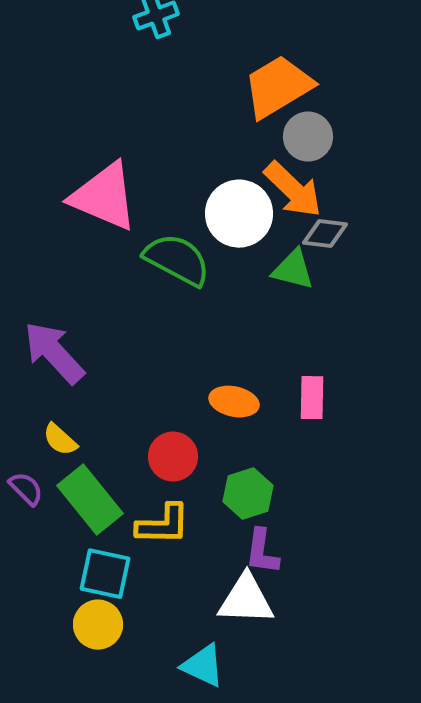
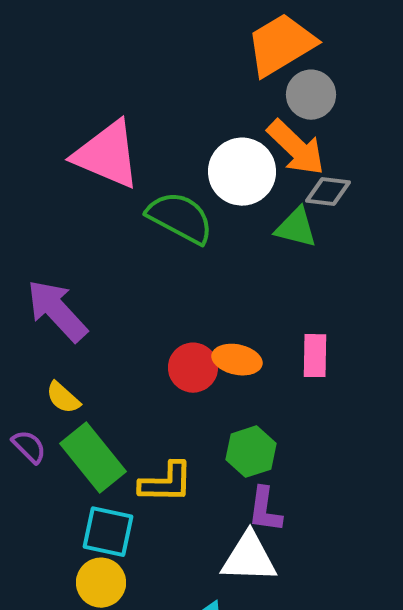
red circle: (173, 457) -> (193, 368), moved

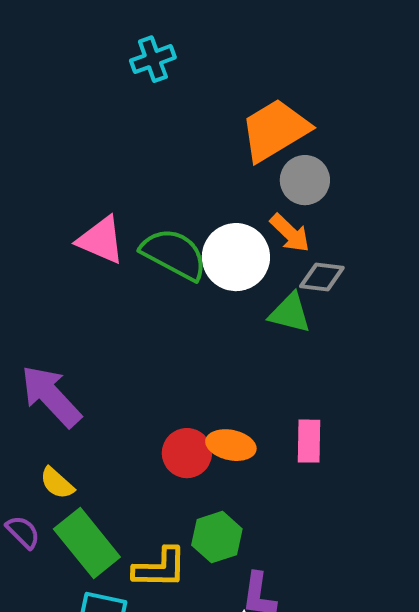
orange arrow: (296, 148) -> (290, 233), size x0.7
pink triangle: (107, 155) -> (101, 240), size x0.7
green semicircle: (180, 218) -> (174, 254), moved
green hexagon: (251, 452) -> (217, 537), moved

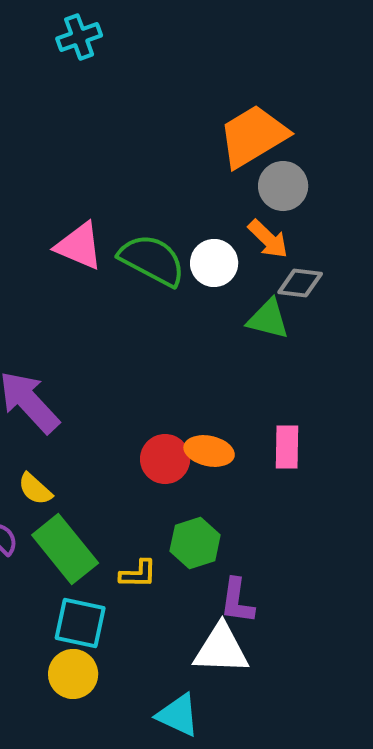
cyan cross: (153, 59) -> (79, 37), moved
white circle: (236, 257) -> (214, 263), size x0.7
yellow L-shape: (160, 568) -> (138, 574), size x0.7

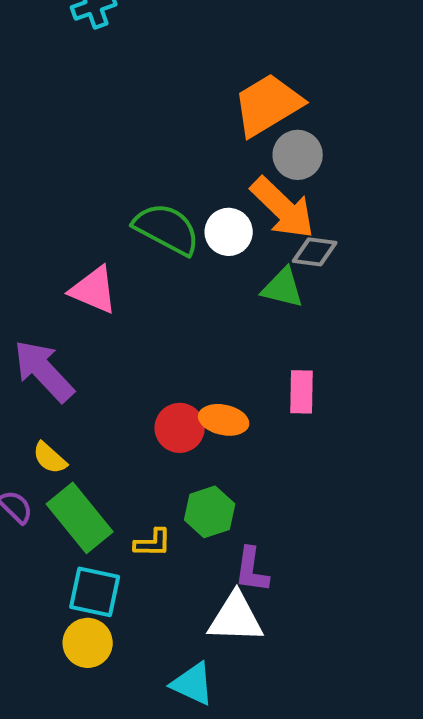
orange arrow: (268, 239) -> (283, 208), size x1.6
pink triangle: (79, 246) -> (94, 290), moved
pink rectangle: (287, 447) -> (302, 392), moved

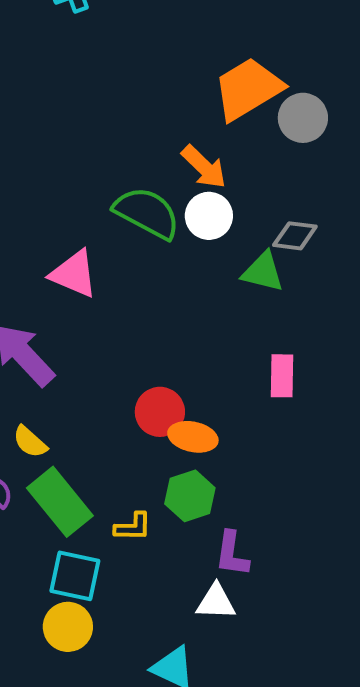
gray circle: (298, 155) -> (303, 118), moved
orange arrow: (283, 208) -> (204, 167), moved, size x0.7
orange ellipse: (224, 420) -> (193, 437), moved
white triangle: (236, 618) -> (216, 602), size x0.7

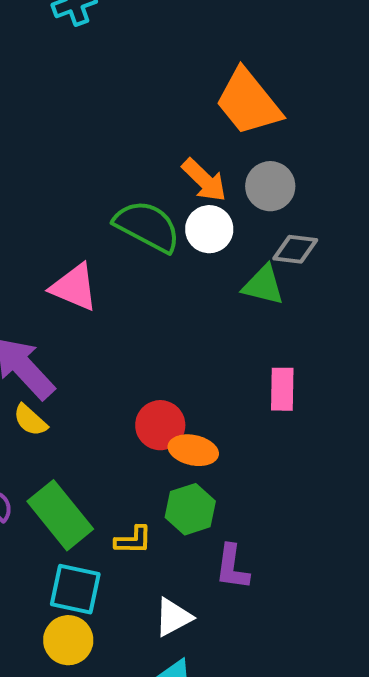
orange trapezoid: (248, 89) -> (248, 102), turned -98
gray circle: (303, 118) -> (270, 186), moved
yellow semicircle: (30, 442) -> (30, 420), moved
white triangle: (216, 602) -> (173, 617), moved, turned -30

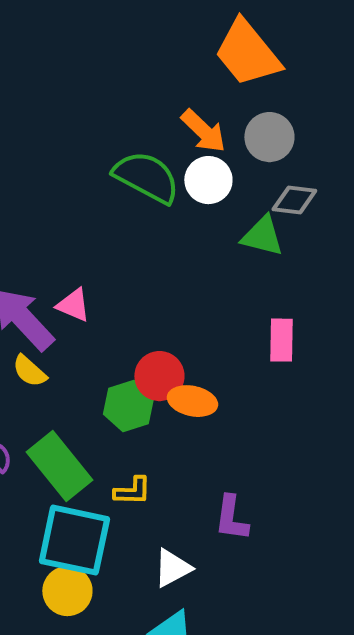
pink triangle: (74, 287) -> (73, 305), moved, size x0.7
green hexagon: (190, 509) -> (128, 406), moved
cyan square: (75, 589) -> (74, 540), size x1.4

